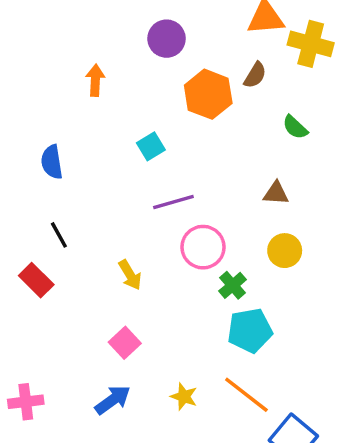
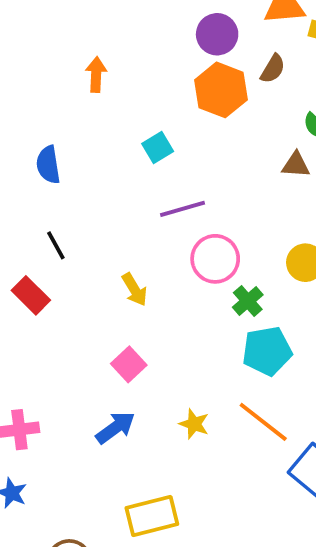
purple circle: (167, 39) -> (217, 34), moved
brown triangle: (276, 193) -> (296, 165), moved

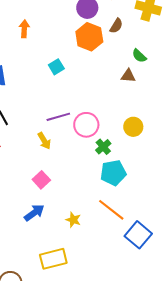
purple line: (183, 209) -> (58, 117), moved
yellow star: (194, 424) -> (73, 220), moved

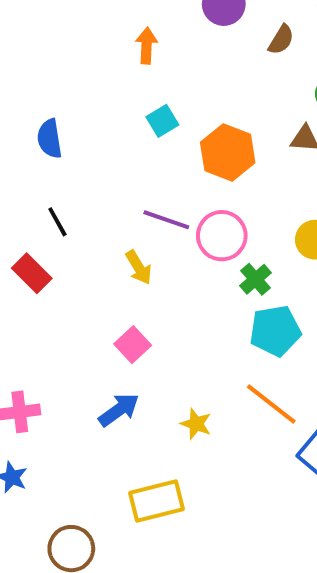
orange arrow: (24, 29) -> (147, 46), moved
orange hexagon: (89, 37) -> (228, 153), moved
purple line: (58, 117) -> (166, 220), turned 35

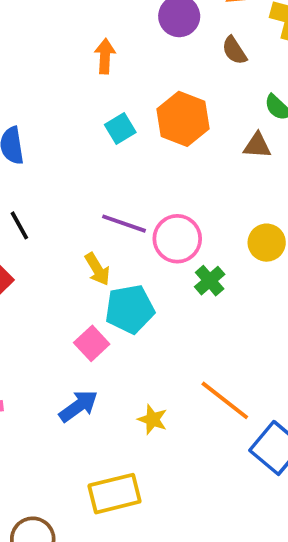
brown semicircle: (281, 40) -> (234, 50), turned 116
orange hexagon: (228, 153) -> (183, 119), moved
cyan pentagon: (275, 331) -> (130, 309), moved

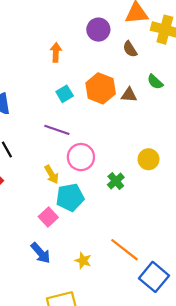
brown triangle: (257, 146) -> (129, 95), moved
purple line: (124, 224) -> (57, 130), moved
pink circle: (177, 239) -> (81, 157), moved
blue arrow: (78, 406) -> (41, 253), turned 85

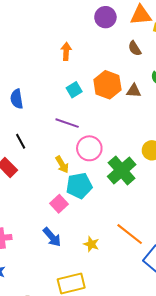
purple circle: (98, 30) -> (105, 17), moved
green cross: (116, 181) -> (122, 171), size x1.8

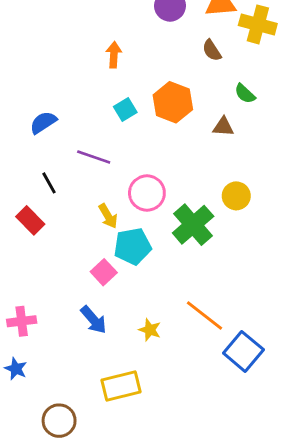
brown triangle: (134, 91) -> (223, 127), moved
blue semicircle: (17, 99) -> (43, 122), turned 66
purple line: (67, 123) -> (94, 157), moved

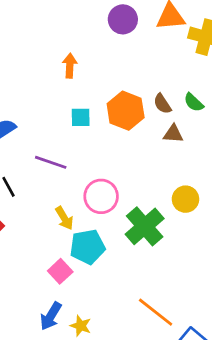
brown semicircle: (212, 50) -> (162, 104), moved
cyan square: (125, 109) -> (81, 117), turned 30
blue arrow: (94, 320) -> (51, 316), turned 72
yellow star: (150, 330) -> (81, 326), moved

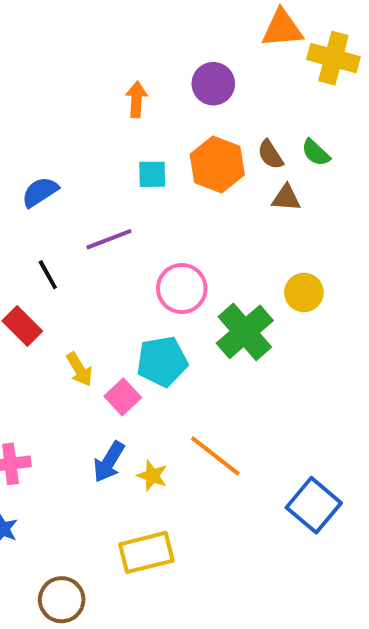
purple circle: (123, 19) -> (213, 84), moved
purple line: (51, 162) -> (109, 239), turned -40
yellow arrow: (64, 218) -> (79, 369), moved
orange line: (156, 312) -> (215, 456), moved

